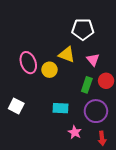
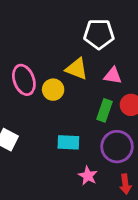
pink triangle: (93, 60) -> (113, 76), turned -40

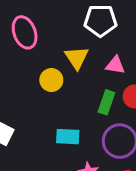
yellow triangle: (77, 69) -> (77, 58), turned 35
pink ellipse: (24, 80) -> (25, 32), moved

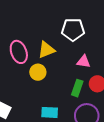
pink ellipse: (25, 32) -> (19, 52), moved
yellow triangle: (77, 58) -> (46, 50), moved, turned 42

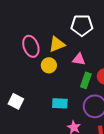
pink triangle: (84, 62) -> (79, 59), moved

